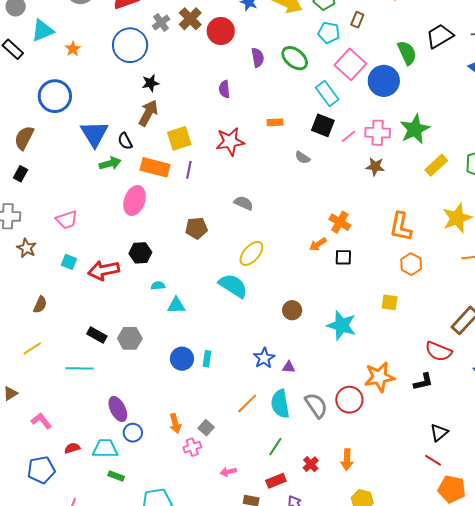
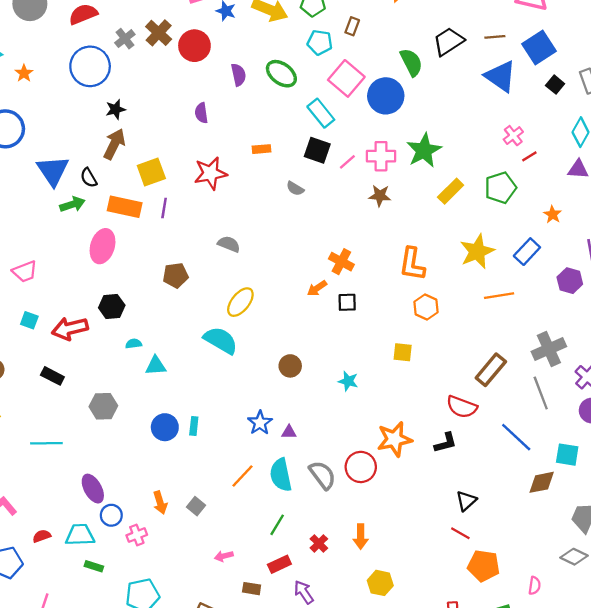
cyan star: (342, 325) -> (348, 381), size x0.6
black rectangle: (97, 335) -> (52, 376), moved
pink cross: (192, 447) -> (137, 535), moved

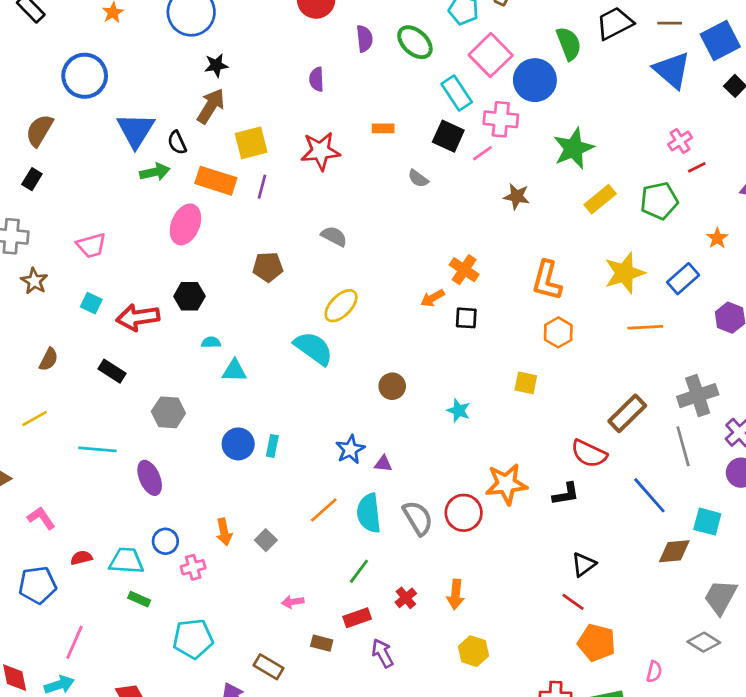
pink cross: (381, 156) -> (501, 119), moved
purple ellipse: (93, 489) -> (150, 478), moved

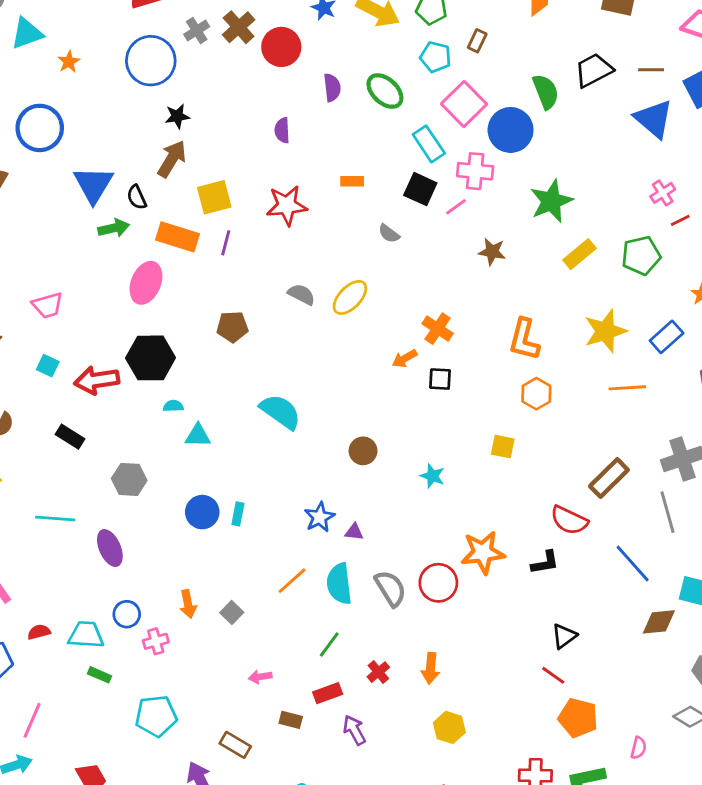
black hexagon: (189, 296) -> (150, 358), size x1.5
yellow ellipse: (341, 306) -> (350, 297), moved

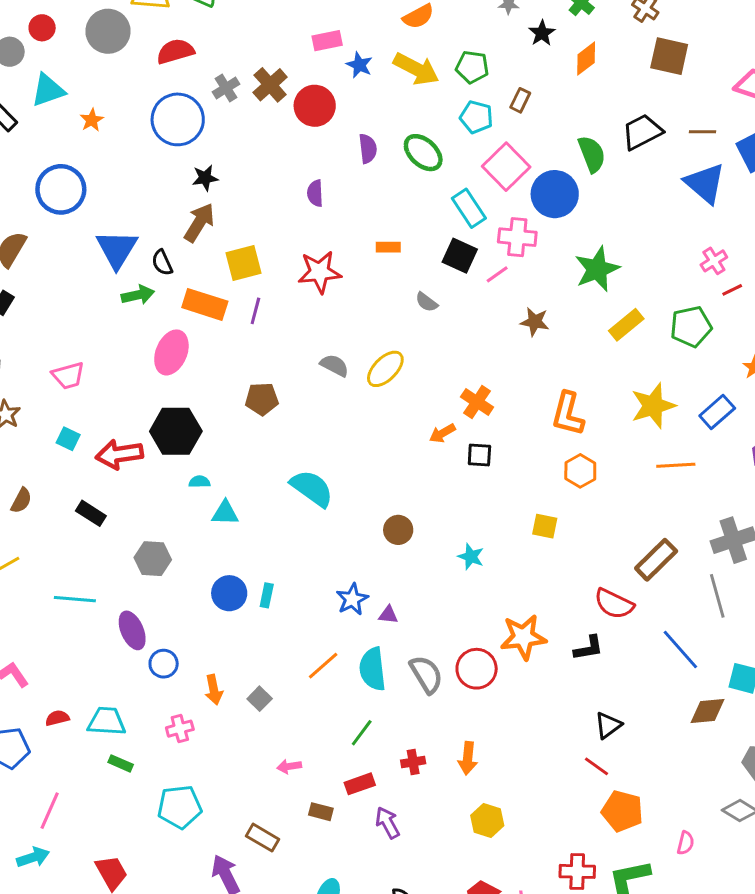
blue circle: (127, 614) -> (164, 664), moved
red cross: (378, 672) -> (413, 762), turned 30

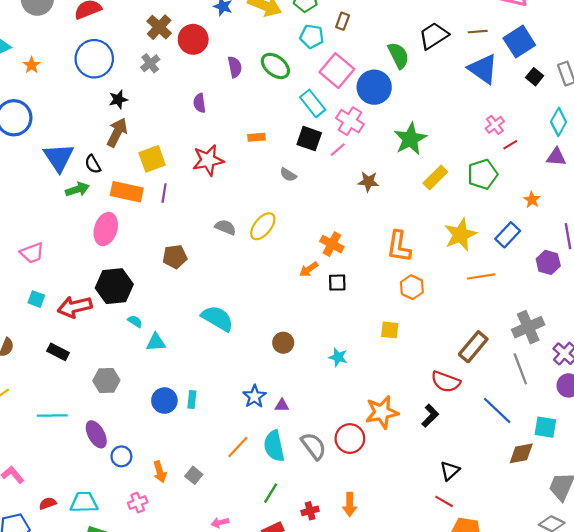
gray cross: (226, 88) -> (150, 63), moved
pink cross: (517, 237) -> (350, 121), turned 32
cyan semicircle: (199, 482) -> (135, 321), turned 40
black L-shape: (589, 648) -> (430, 416), turned -30

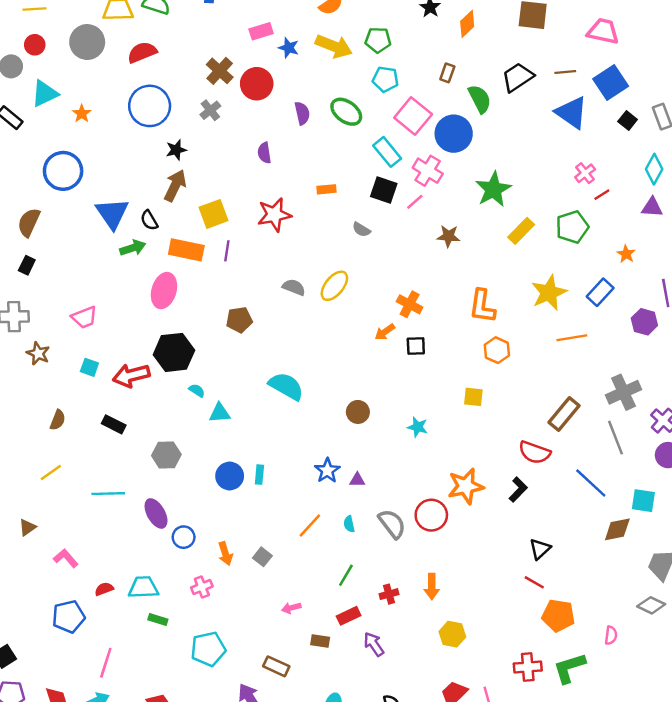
brown rectangle: (343, 21) -> (447, 73), moved
cyan semicircle: (274, 446) -> (349, 524), size x0.5

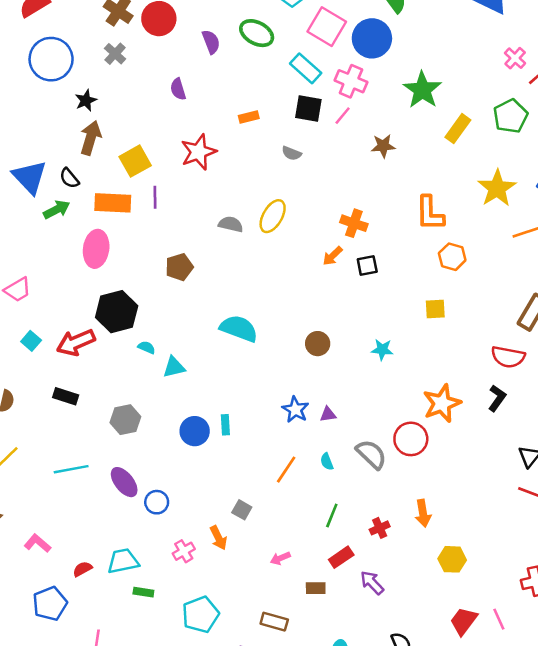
cyan square: (89, 367) -> (31, 341), turned 30
orange arrow: (225, 553) -> (218, 538), moved

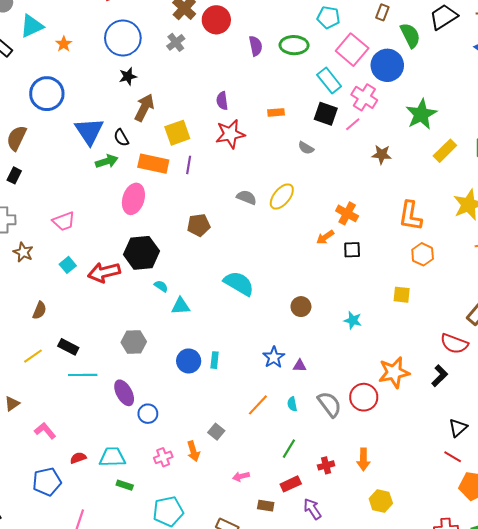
green ellipse: (257, 33) -> (294, 45), turned -36
purple semicircle: (178, 89) -> (222, 101), moved
black star: (86, 100) -> (128, 76), moved
black rectangle: (66, 396) -> (68, 347), moved

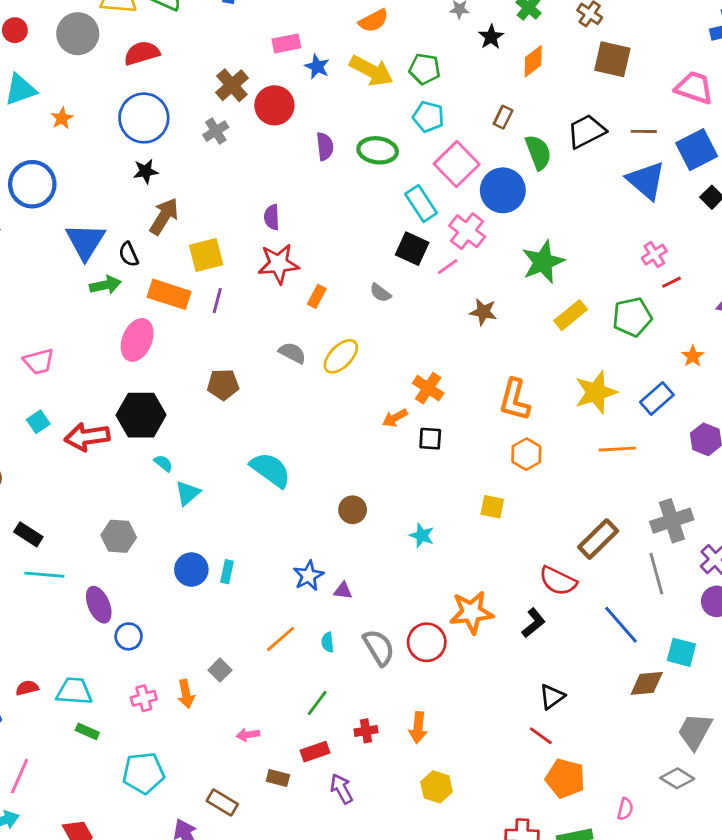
orange rectangle: (276, 112) -> (317, 296), moved, turned -63
cyan triangle: (181, 306) -> (188, 493), turned -42

